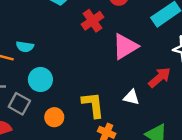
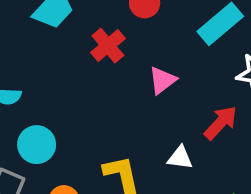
pink triangle: (125, 46) -> (162, 80), size x0.7

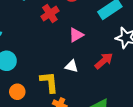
white triangle: (180, 158) -> (71, 66), moved

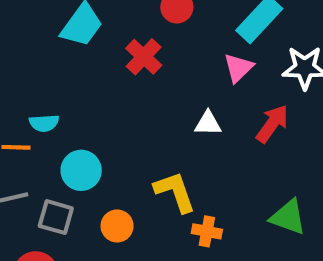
pink triangle: (76, 35) -> (238, 68), moved
white triangle: (71, 66) -> (208, 123), moved

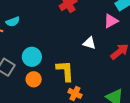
cyan semicircle: (44, 123) -> (13, 22), turned -32
cyan circle: (81, 170) -> (32, 57), moved

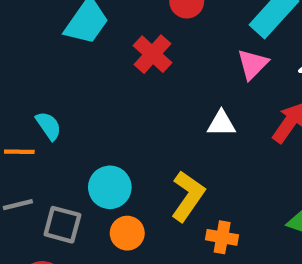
cyan semicircle: (13, 22) -> (49, 126), turned -88
yellow L-shape: (65, 71) -> (188, 196), turned 55

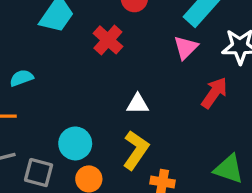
white triangle: (221, 123) -> (138, 104), moved
cyan semicircle: (49, 126) -> (21, 78), moved, turned -75

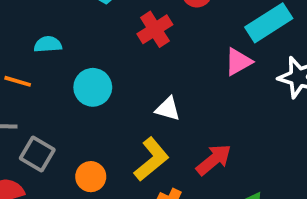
red arrow: (214, 93) -> (214, 160), moved
cyan circle: (75, 143) -> (93, 87), moved

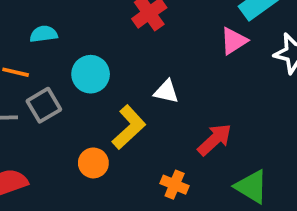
gray square: (37, 154) -> (44, 105), moved, turned 32
yellow L-shape: (151, 159) -> (129, 127), moved

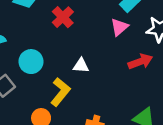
red arrow: (215, 140) -> (140, 62), moved, turned 30

